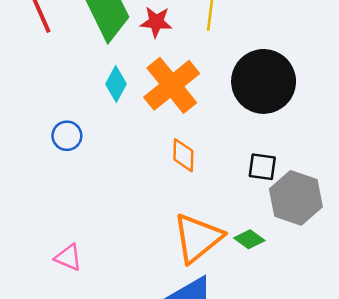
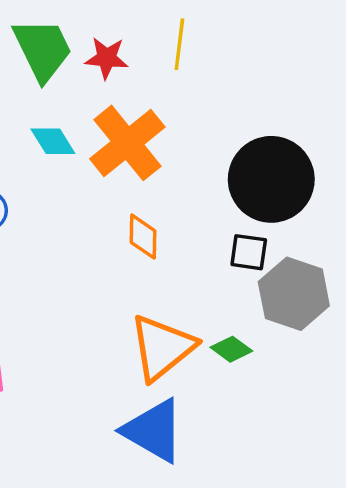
black circle: (264, 81) -> (271, 179), moved
cyan diamond: (116, 84) -> (53, 141), turned -60

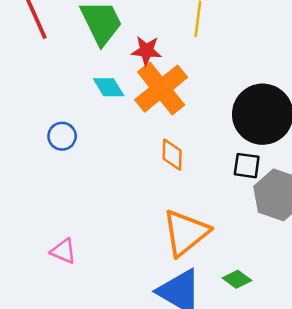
red star: (107, 58) -> (146, 51), moved
green diamond: (231, 349) -> (237, 279), moved

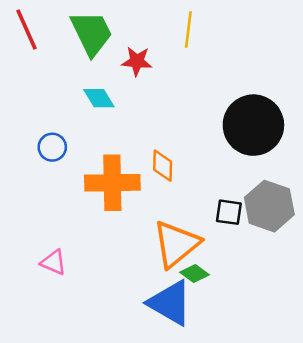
orange cross: (161, 89) -> (112, 183), moved, turned 38
black square: (247, 166) -> (229, 212), moved
green diamond: (237, 279) -> (195, 273), moved

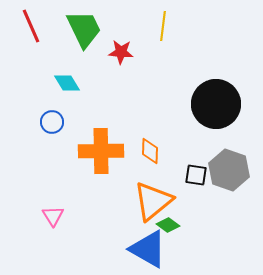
cyan diamond: (99, 98) -> (67, 83), moved
orange diamond: (163, 166) -> (150, 151), moved
pink triangle: (53, 262) -> (53, 216), turned 35

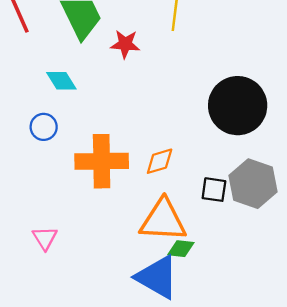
orange diamond: (150, 151) -> (160, 161), turned 72
orange triangle: (153, 201) -> (163, 220), turned 42
green diamond: (168, 225) -> (181, 249), turned -30

